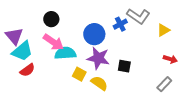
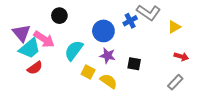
pink arrow: (53, 42) -> (44, 39), moved
cyan semicircle: (65, 53) -> (74, 50), turned -50
purple star: (98, 58) -> (108, 56), size x0.7

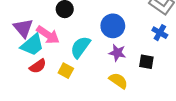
blue cross: (130, 21) -> (160, 33), moved, turned -32
yellow square: (88, 72) -> (66, 71), moved

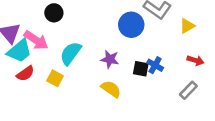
blue circle: (113, 26) -> (131, 25), moved
blue cross: (160, 33) -> (155, 65), moved

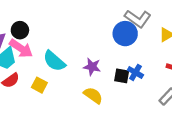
black circle: (54, 13) -> (20, 30), moved
blue circle: (131, 25) -> (125, 34), moved
cyan semicircle: (71, 53) -> (54, 61), turned -85

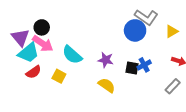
blue cross: (135, 72) -> (144, 65), turned 32

